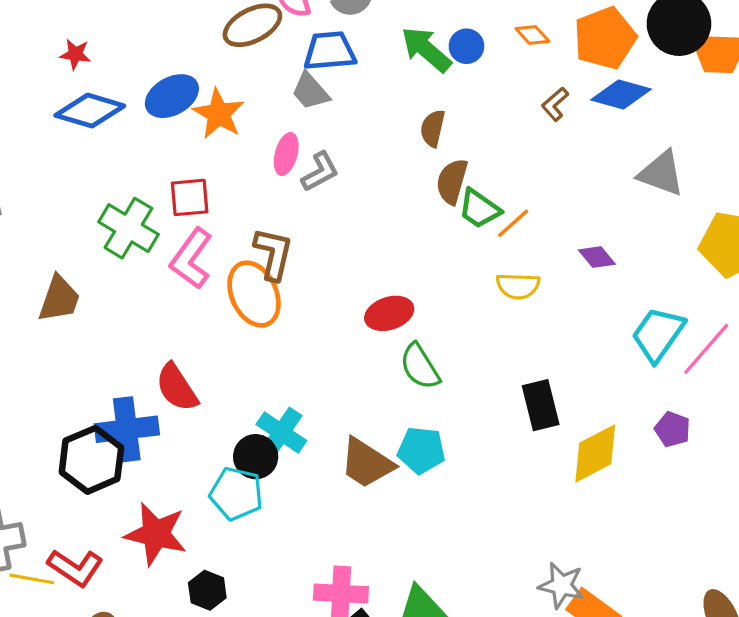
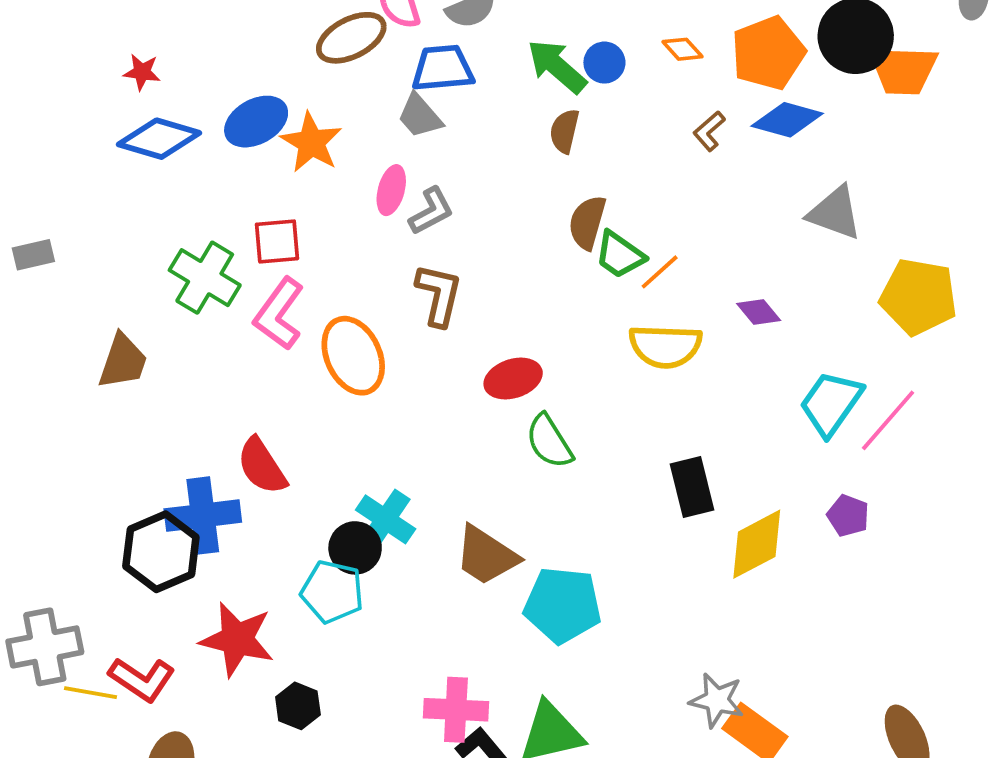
brown semicircle: (433, 128) -> (564, 131), moved
brown L-shape: (273, 254) -> (439, 295), moved
yellow semicircle: (518, 286) -> (665, 346), size x1.4
cyan pentagon: (421, 450) -> (563, 605), moved, size x1.4

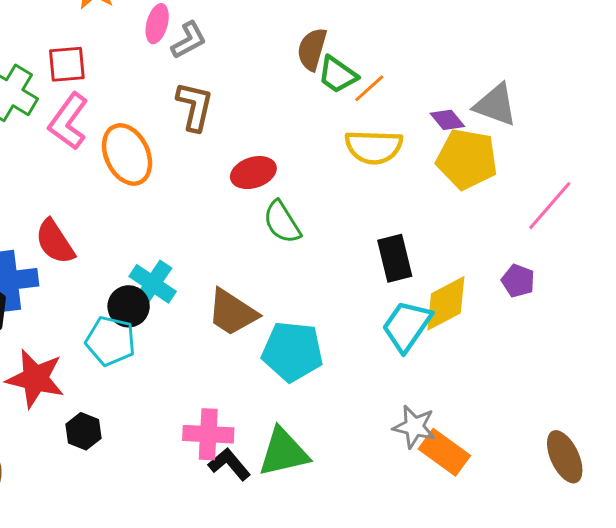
gray triangle: (835, 213) -> (496, 105), moved
yellow pentagon: (919, 297) -> (467, 159), moved
cyan trapezoid: (831, 403) -> (407, 326), moved

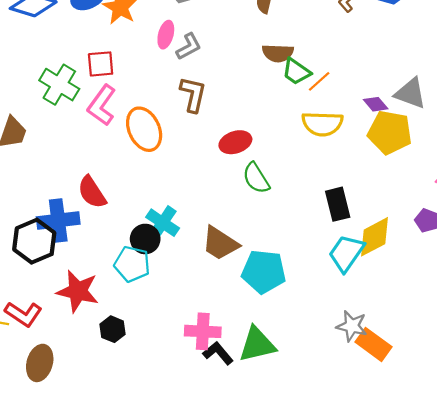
brown semicircle: (312, 49) -> (278, 53), turned -104

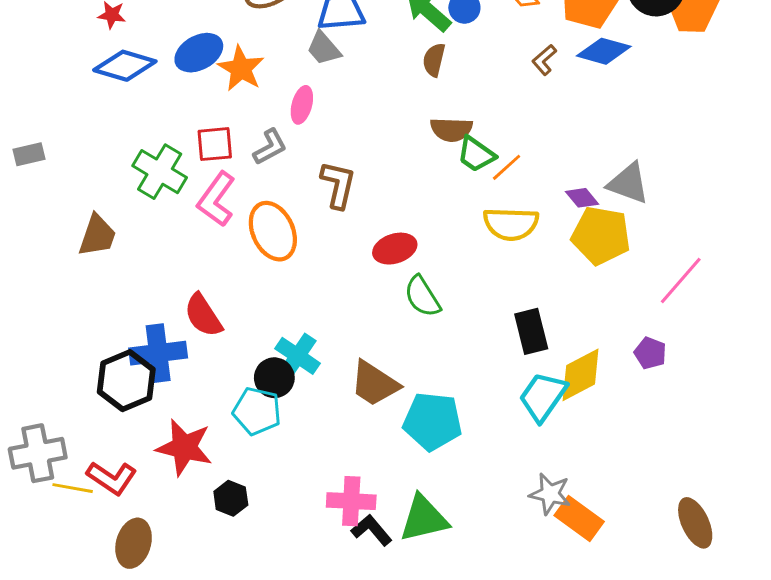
gray L-shape: (189, 47) -> (270, 147), moved

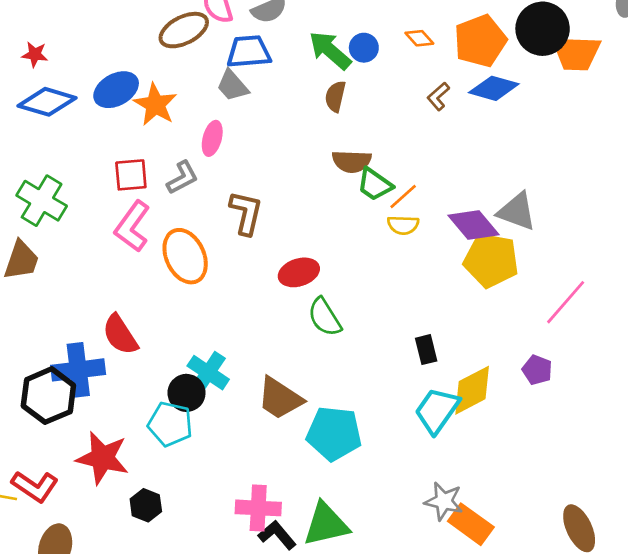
green cross: (160, 172) -> (42, 201), moved
purple diamond: (582, 198) -> (474, 225), size x1.6
yellow semicircle: (511, 224) -> (403, 225), moved, size x0.6
black rectangle: (531, 331) -> (426, 350), size x0.7

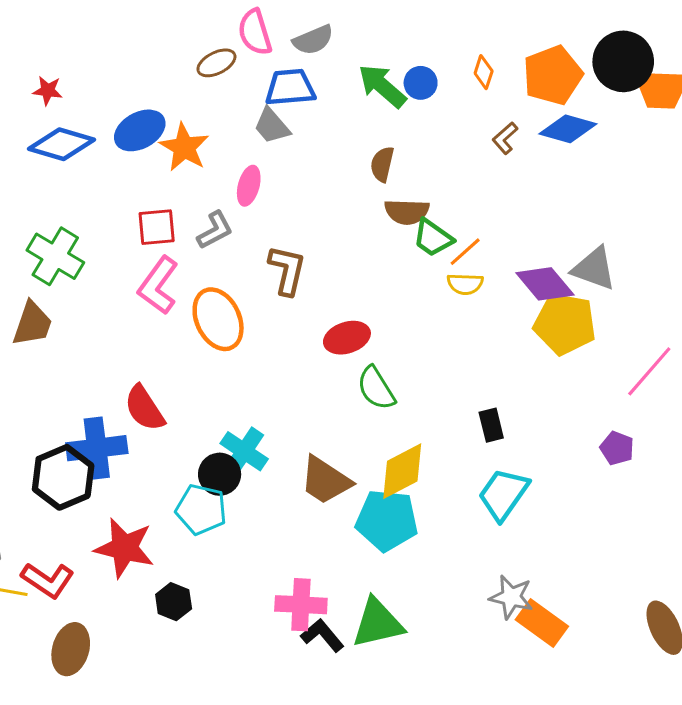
brown ellipse: (184, 30) -> (216, 63), size x0.7
orange diamond: (419, 38) -> (484, 72), turned 60
brown semicircle: (335, 96) -> (382, 164), moved
yellow diamond: (472, 390) -> (402, 471), moved

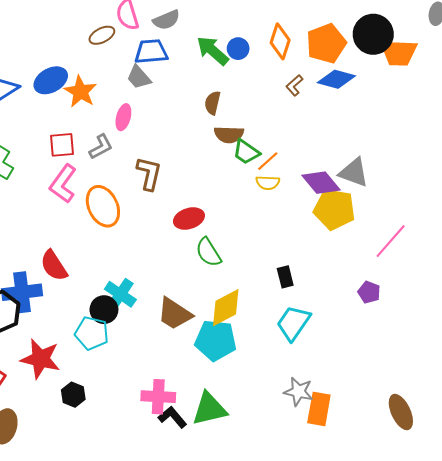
orange diamond: (484, 72) -> (280, 41), size x1.6
orange rectangle: (542, 623) -> (319, 409), turned 64

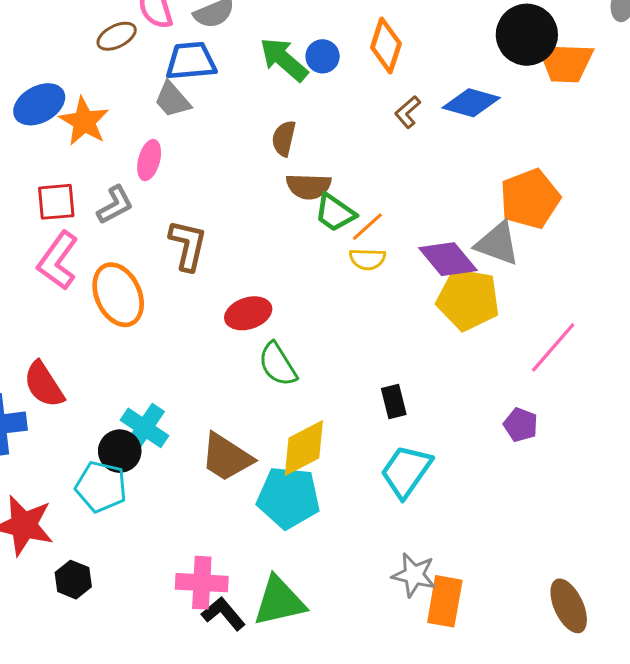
orange pentagon: (326, 43) -> (530, 199), moved

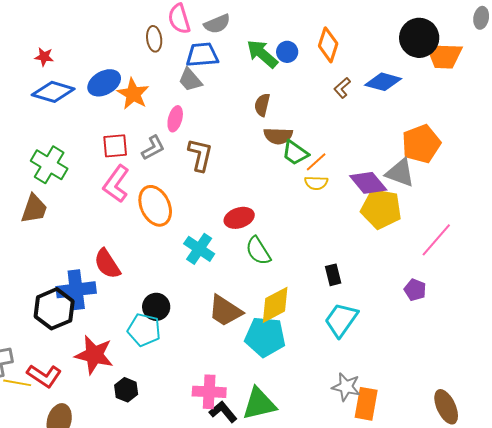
brown ellipse: (117, 36) -> (154, 39), turned -70
brown L-shape: (188, 245) -> (200, 155), moved
cyan cross: (144, 428) -> (199, 249), moved

